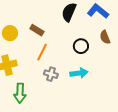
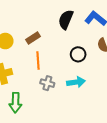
brown rectangle: (37, 30) -> (33, 38), turned -64
orange line: (42, 52) -> (38, 61), turned -30

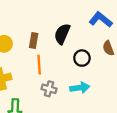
black semicircle: (66, 19) -> (62, 34), moved
brown rectangle: (33, 38) -> (34, 40), turned -48

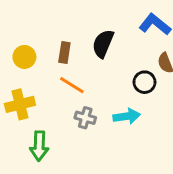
black circle: (82, 58) -> (145, 82), moved
orange line: (39, 65) -> (72, 85), turned -54

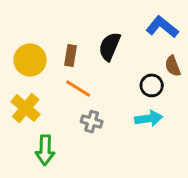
yellow circle: (24, 57) -> (30, 60), size x1.4
yellow cross: (20, 104) -> (26, 108), turned -36
cyan arrow: (127, 116) -> (149, 119), moved

